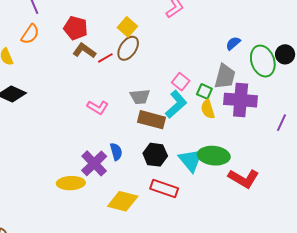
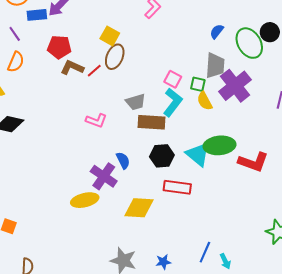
purple cross: (241, 100) -> (235, 86), turned -32

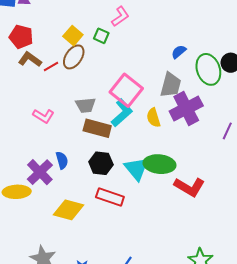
pink square: (173, 79) -> (126, 90), size x1.8
green square: (198, 84) -> (101, 36), moved

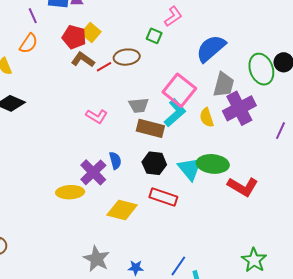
yellow square: (73, 36) -> (91, 32), moved
blue semicircle: (179, 52) -> (211, 48), moved, size x2.0
brown ellipse: (74, 57) -> (127, 57), turned 50

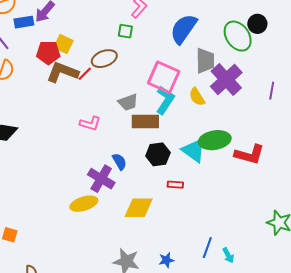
brown L-shape: (83, 60) -> (62, 72), size x1.4
red rectangle: (163, 197) -> (175, 185), size x0.6

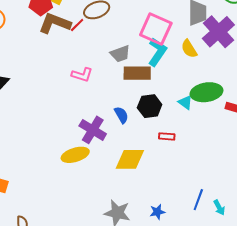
cyan triangle: (194, 150) -> (185, 102), size x0.6
blue semicircle: (119, 162) -> (121, 115), moved

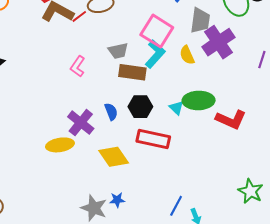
pink L-shape: (82, 75) -> (78, 66), turned 100
red rectangle: (167, 136) -> (153, 139), size x2.0
yellow diamond: (130, 159) -> (114, 157), turned 48
blue star: (157, 212) -> (117, 200), moved

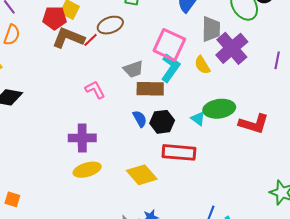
pink L-shape: (78, 66) -> (95, 90), turned 125
blue semicircle: (111, 112) -> (140, 119), moved
purple cross: (81, 123) -> (82, 138), moved, turned -32

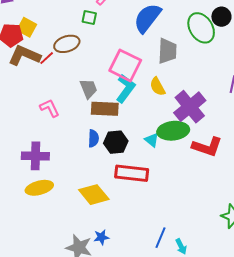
purple cross: (232, 48) -> (190, 107), moved
gray trapezoid: (133, 69) -> (89, 89), turned -95
blue semicircle: (140, 119) -> (93, 138), turned 30

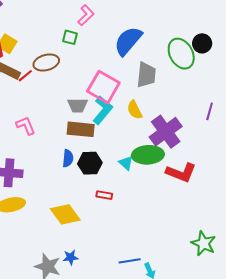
gray trapezoid: (89, 89) -> (78, 105), moved, turned 110
red rectangle: (132, 173) -> (104, 195), size x0.5
blue line: (160, 238) -> (130, 261), turned 55

